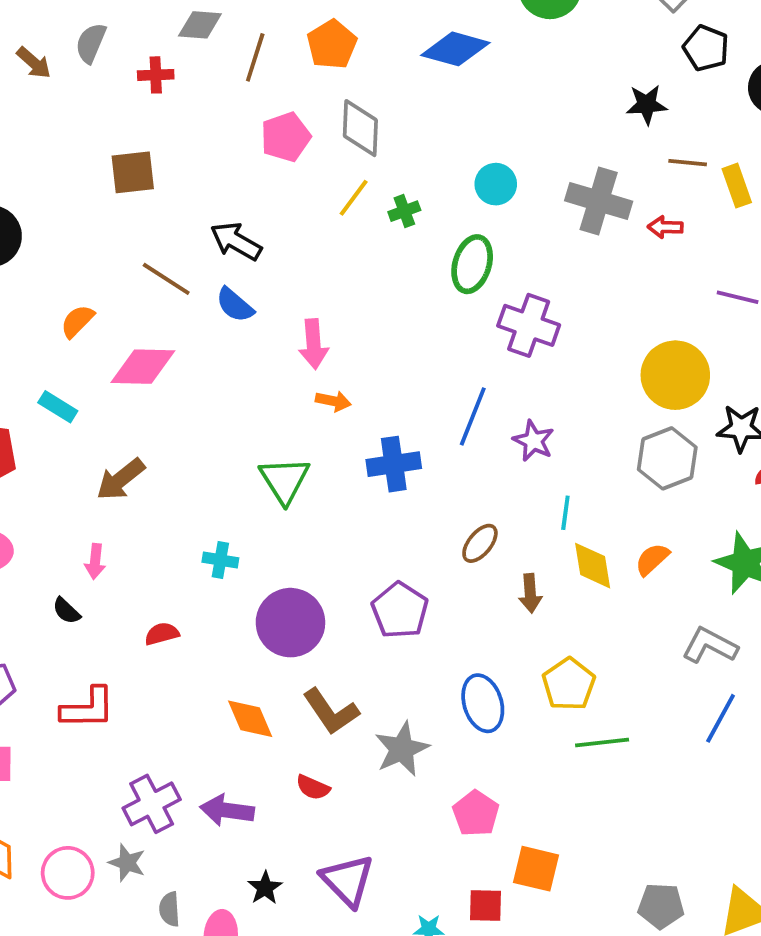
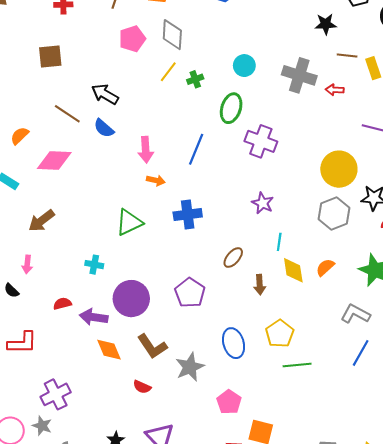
blue line: (473, 416) -> (196, 149), moved
green triangle: (285, 480) -> (129, 222), turned 36
purple arrow: (227, 810) -> (94, 317), moved

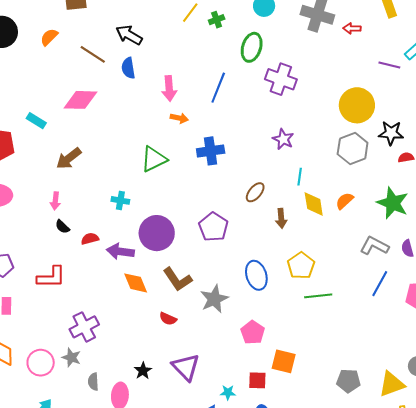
blue semicircle: (104, 128) -> (128, 68), turned 40
orange semicircle: (20, 136) -> (49, 37), moved
black semicircle: (11, 291) -> (62, 227), moved

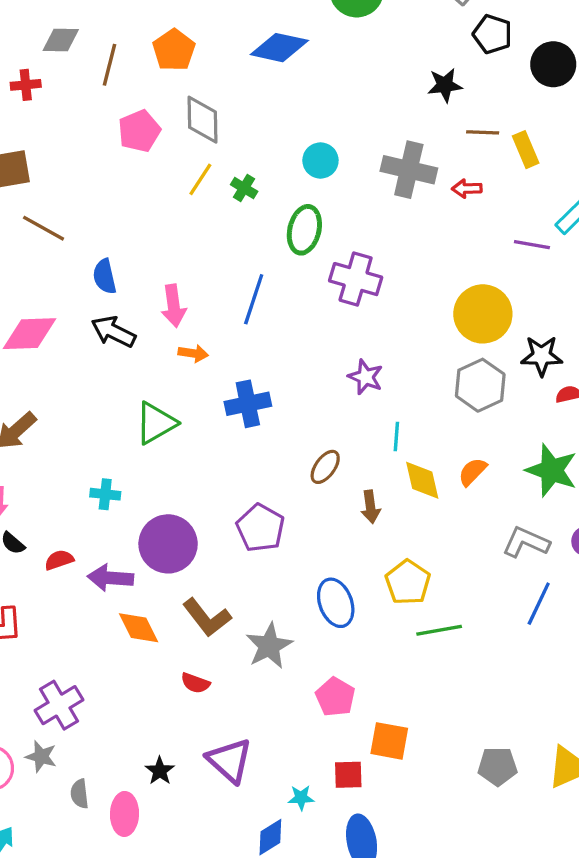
green cross: (217, 20) -> (244, 188), turned -35
black arrow: (129, 35) -> (113, 332), moved
brown line: (93, 54) -> (44, 228), moved

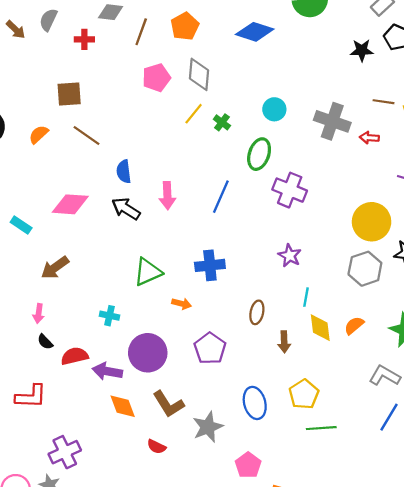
black star: (445, 85) -> (362, 50), moved
orange arrow: (193, 353) -> (182, 304), moved
brown ellipse: (325, 467) -> (257, 312), turned -30
red semicircle: (59, 560) -> (75, 356), size x1.4

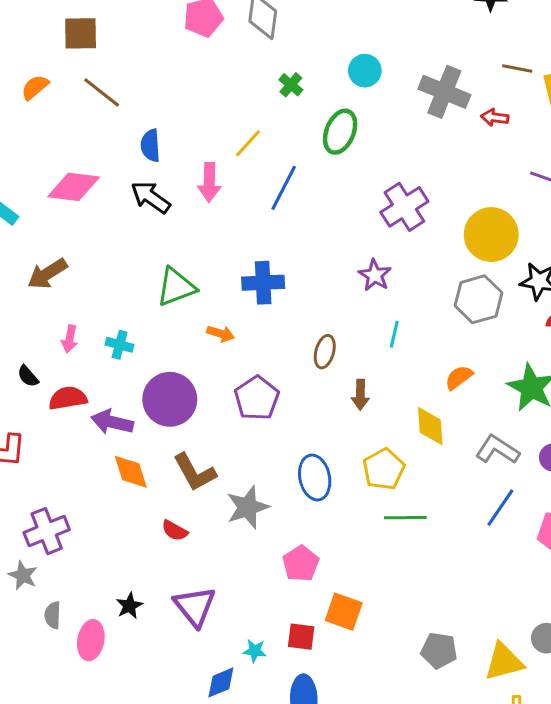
yellow line: (194, 114) -> (248, 143), moved
purple cross: (290, 190) -> (404, 207), moved, turned 32
pink arrow: (39, 313) -> (70, 339), moved
yellow diamond: (320, 328) -> (430, 426), moved

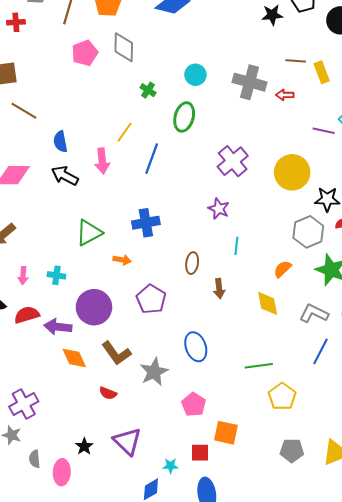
gray hexagon: (478, 299) -> (308, 232), moved
yellow pentagon: (384, 469) -> (282, 396), moved

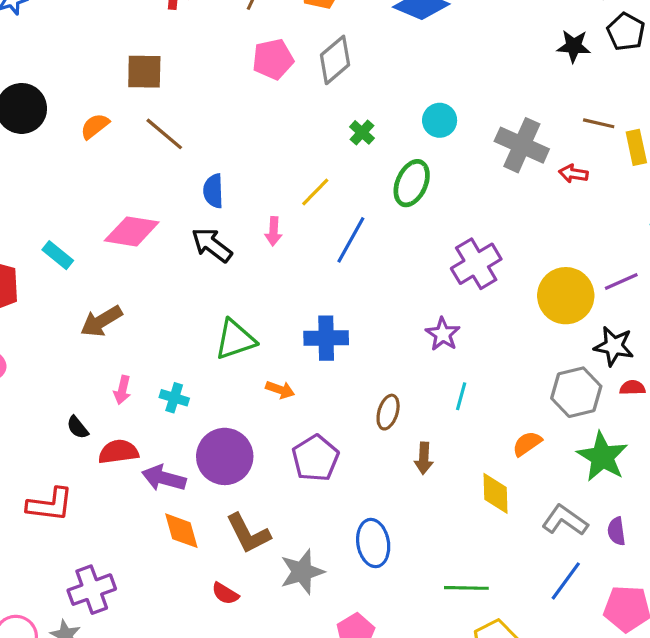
gray diamond: (124, 47) -> (335, 60), turned 40
purple line: (324, 131) -> (621, 282), moved, turned -45
pink arrow: (102, 161) -> (273, 231), size x0.7

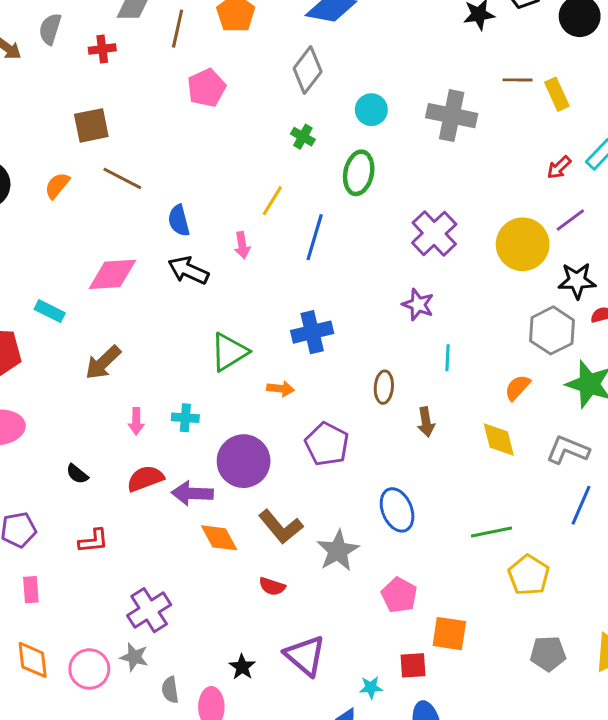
gray diamond: (335, 60) -> (308, 70), moved
red arrow: (573, 174) -> (559, 167), moved, turned -40
black semicircle: (78, 427) -> (77, 474), moved
red L-shape: (50, 505) -> (93, 541), size x0.7

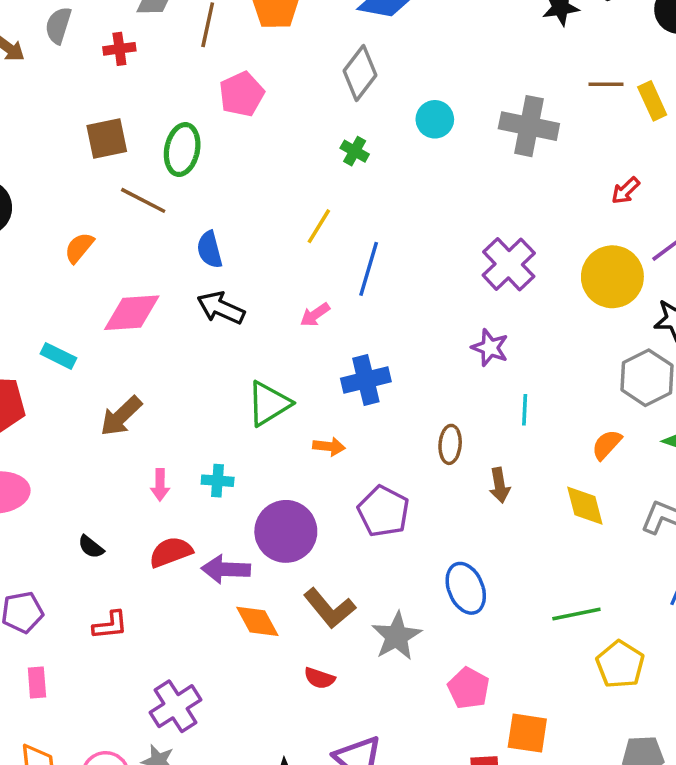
red arrow: (559, 167) -> (626, 191), moved
green ellipse: (359, 173) -> (182, 150), moved
orange semicircle: (57, 186) -> (79, 248), moved
pink arrow: (242, 245) -> (315, 315), moved, turned 65

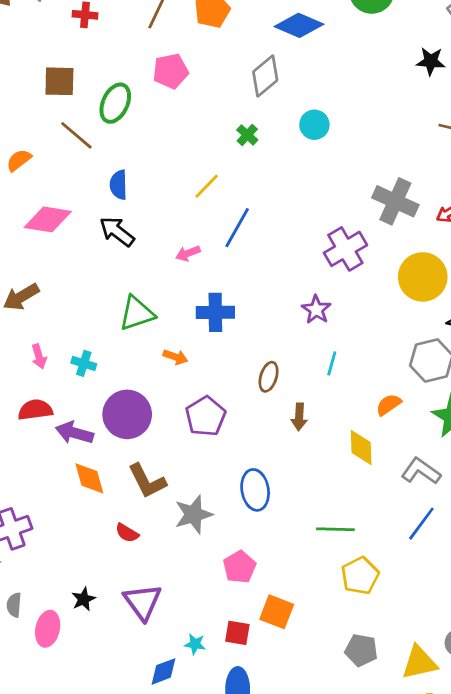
gray cross: (529, 126) -> (395, 201), moved
pink arrow: (160, 485) -> (39, 356), turned -30

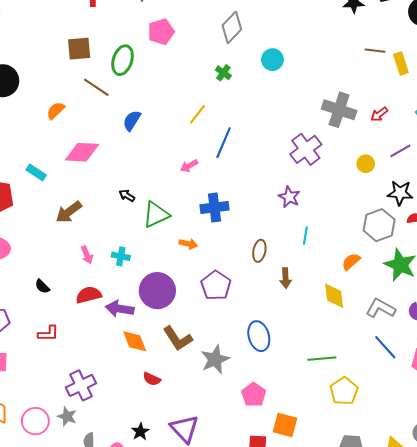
blue semicircle: (119, 185) -> (132, 121), turned 40
black arrow: (117, 231) -> (127, 196), moved, size x0.6
yellow circle: (423, 277) -> (366, 164), size x0.5
blue line: (421, 524) -> (385, 347), turned -72
red semicircle: (127, 533) -> (152, 379), moved

